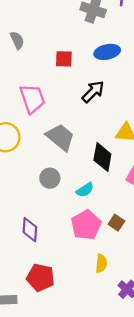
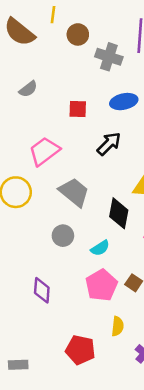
gray semicircle: (17, 40) -> (28, 89), turned 78
pink trapezoid: (32, 99) -> (44, 151), turned -108
red pentagon: (40, 278) -> (80, 350), moved

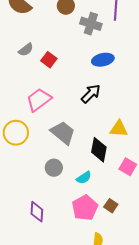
red square: (78, 109) -> (49, 60), moved, turned 35

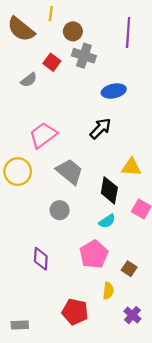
gray cross: (91, 24) -> (84, 56), moved
red square: (49, 60) -> (52, 62), moved
cyan semicircle: (84, 178) -> (107, 221), moved
brown square: (111, 206) -> (129, 269), moved

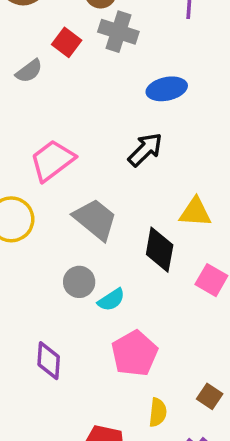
cyan semicircle: (107, 221) -> (111, 300), moved
brown square: (129, 269) -> (210, 396), moved

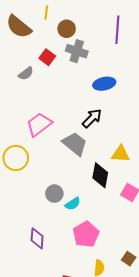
gray trapezoid: (95, 219) -> (75, 144), moved

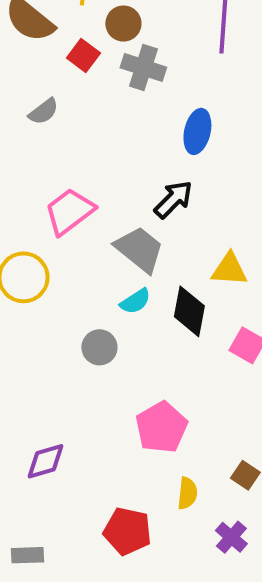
red square: (47, 57) -> (83, 56), moved
blue ellipse: (104, 84) -> (197, 131), turned -65
cyan semicircle: (73, 204) -> (135, 301), moved
purple diamond: (37, 238) -> (45, 461), moved, turned 70

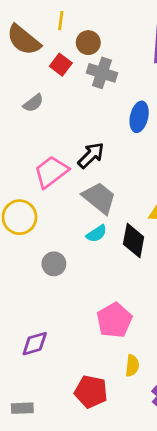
black arrow: (173, 199) -> (91, 155), moved
gray circle: (99, 347) -> (54, 264), moved

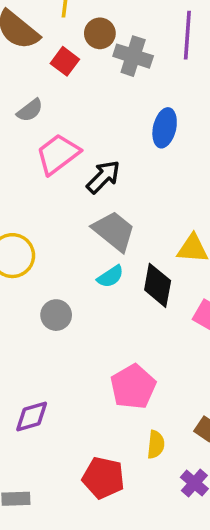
gray cross: (102, 73) -> (133, 56), moved
pink trapezoid: (51, 172) -> (58, 154), moved

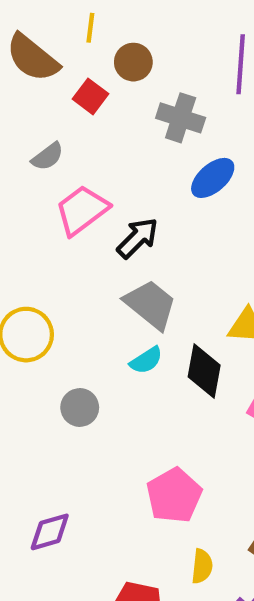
gray cross: (133, 56) -> (181, 118), moved
blue ellipse: (165, 128) -> (213, 178), turned 36

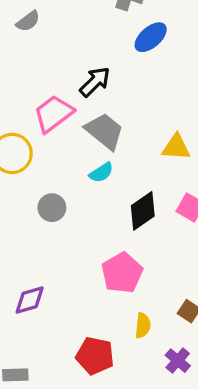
pink trapezoid: (82, 210) -> (54, 114), moved
black diamond: (204, 371) -> (143, 211), moved, turned 45

